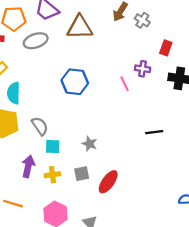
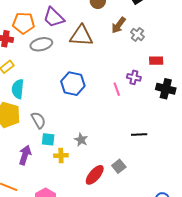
red rectangle: (166, 48) -> (156, 61), turned 64
gray square: (82, 174) -> (119, 166), moved, turned -32
yellow cross: (52, 175) -> (61, 155), moved

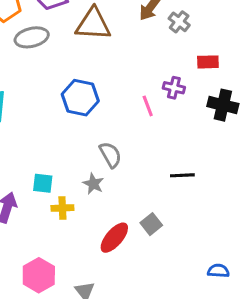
gray semicircle: (38, 120) -> (110, 155), moved

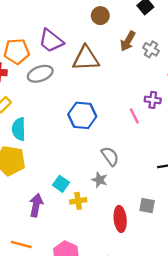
cyan square: (43, 183) -> (61, 184), turned 35
gray square: (151, 224) -> (147, 206), turned -35
red ellipse: (114, 238) -> (120, 219), turned -40

